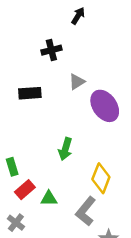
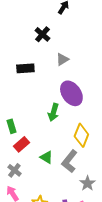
black cross: (51, 50) -> (42, 34), turned -35
purple ellipse: (105, 106) -> (71, 93), moved
green triangle: (49, 198) -> (46, 157), moved, turned 32

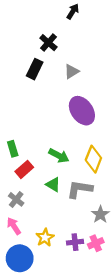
black rectangle: (25, 68) -> (35, 69), moved, turned -60
green arrow: (53, 112) -> (59, 156), moved, turned -78
gray L-shape: (69, 161) -> (80, 189), turned 60

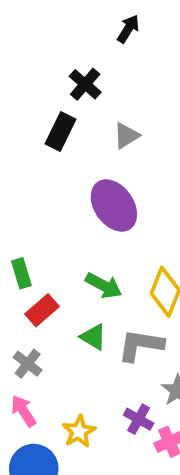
purple ellipse: (82, 111) -> (114, 205), moved
purple cross: (75, 242) -> (139, 419), moved, turned 35

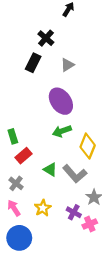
green arrow: (104, 286) -> (62, 131), moved, turned 132
gray L-shape: (141, 345) -> (75, 174), turned -140
yellow star: (79, 431) -> (43, 208), moved

